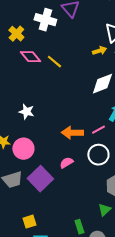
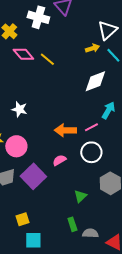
green triangle: (104, 210) -> (80, 196), moved

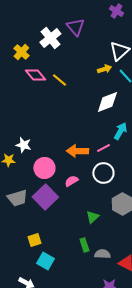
white cross: (38, 17) -> (50, 38), turned 35
white star: (19, 109) -> (23, 145), moved
pink circle: (16, 146) -> (44, 168), moved
cyan square: (33, 240) -> (45, 261), turned 30

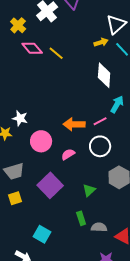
white diamond: (107, 102) -> (104, 75), turned -65
purple square: (45, 197) -> (50, 185), moved
yellow square: (34, 240) -> (15, 198), moved

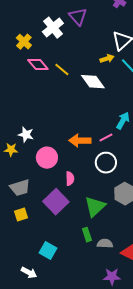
white diamond: (104, 75) -> (93, 82), moved, turned -40
pink semicircle: (68, 154) -> (70, 179), moved, turned 120
green triangle: (89, 190) -> (95, 207), size x1.6

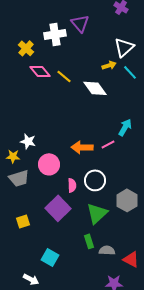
white cross: (53, 28) -> (55, 34), turned 30
white circle: (106, 163) -> (95, 180), moved
gray trapezoid: (20, 188) -> (19, 178), moved

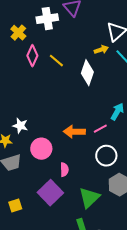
pink diamond: (40, 71) -> (32, 56), turned 65
white diamond: (95, 88) -> (87, 73), turned 55
white circle: (95, 180) -> (106, 156), moved

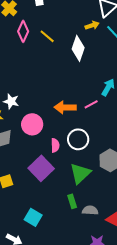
white circle: (106, 156) -> (78, 139), moved

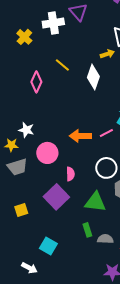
pink diamond: (23, 31) -> (36, 82), moved
white circle: (78, 139) -> (106, 168), moved
green triangle: (80, 173) -> (95, 202), turned 50

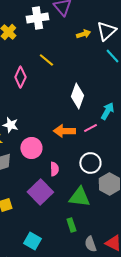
yellow arrow: (107, 54) -> (83, 34), moved
white diamond: (93, 77) -> (77, 96), moved
gray semicircle: (105, 239) -> (90, 244), moved, turned -112

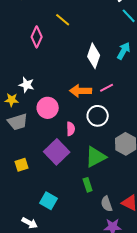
cyan arrow: (107, 111) -> (124, 51), moved
white circle: (90, 163) -> (98, 116), moved
green triangle: (79, 197) -> (96, 157), turned -35

